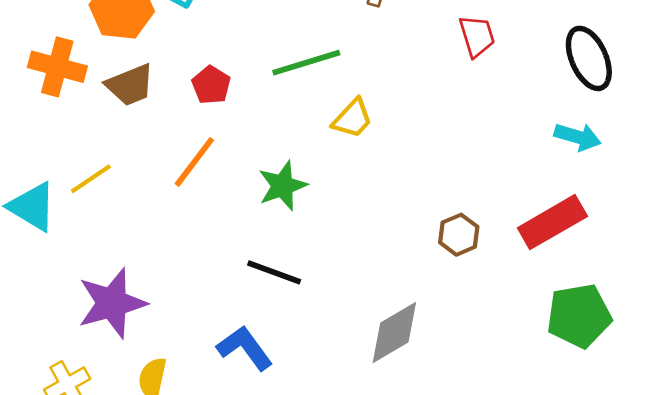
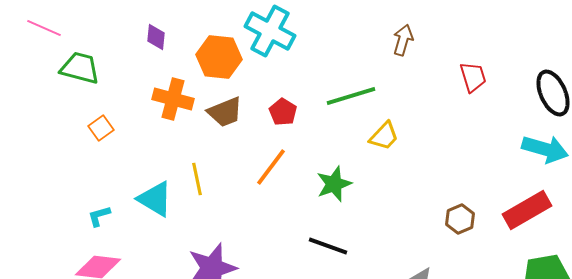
cyan arrow: (578, 137) -> (545, 149), size x1.4
yellow line: (91, 179) -> (197, 179), turned -68

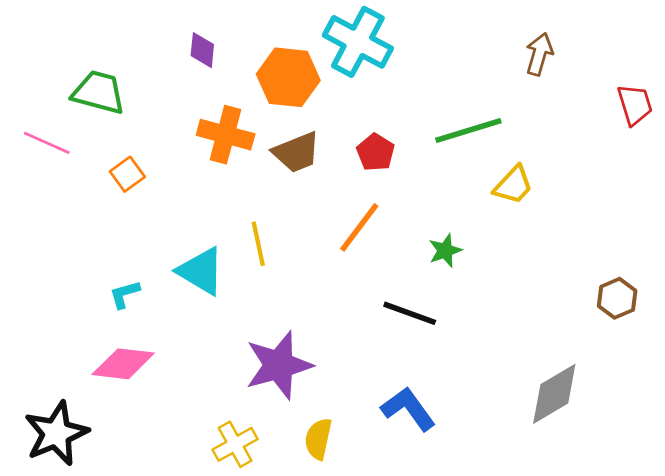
pink line: (44, 28) -> (47, 143), moved
green star: (334, 184) -> (445, 251), size x0.7
black line: (328, 246) -> (410, 313), moved

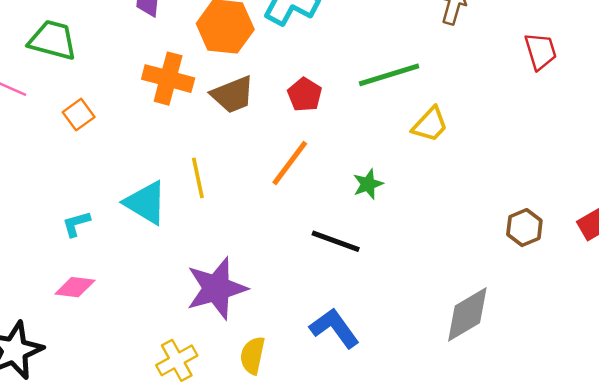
pink diamond: (123, 364) -> (75, 287), size x0.7

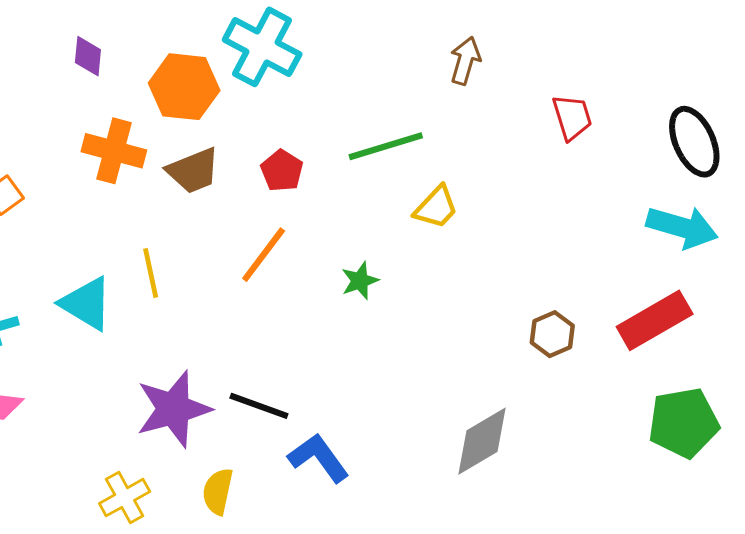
black line: (336, 241) -> (259, 406), moved

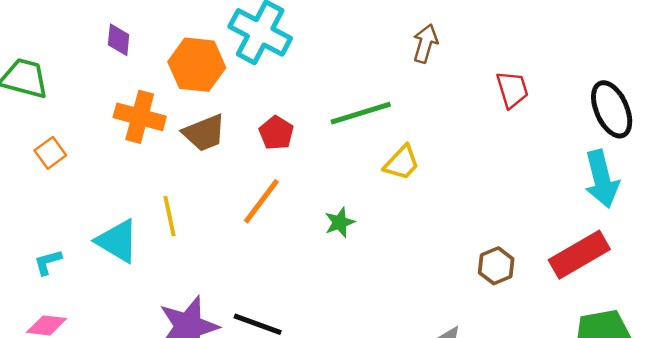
cyan arrow: (682, 227) -> (602, 179), turned 60

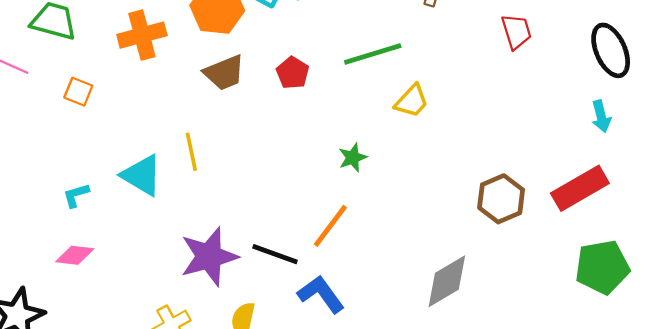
orange cross: (140, 117) -> (142, 35), moved, turned -30
orange square: (50, 153) -> (78, 92), turned -32
cyan arrow: (602, 179) -> (601, 116), size x0.6
orange line: (261, 201) -> (330, 226), moved
brown hexagon: (496, 266) -> (501, 199), size x1.4

